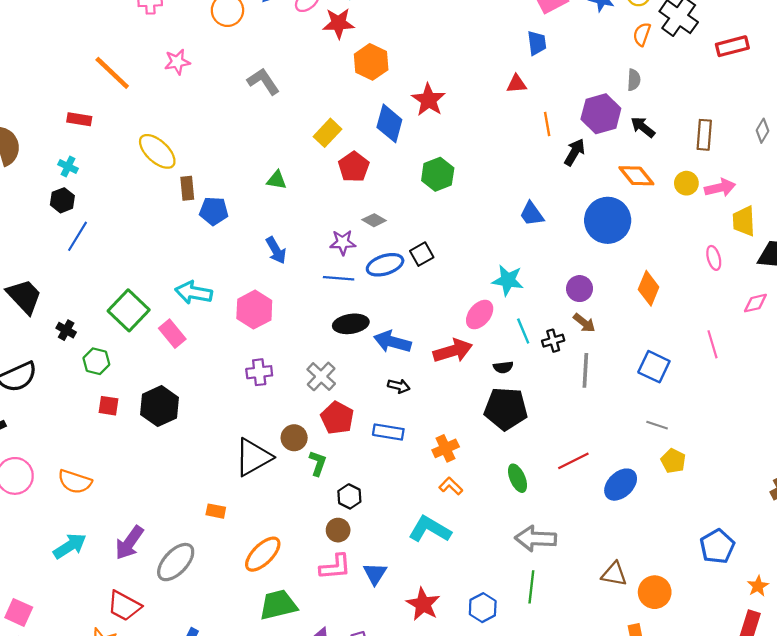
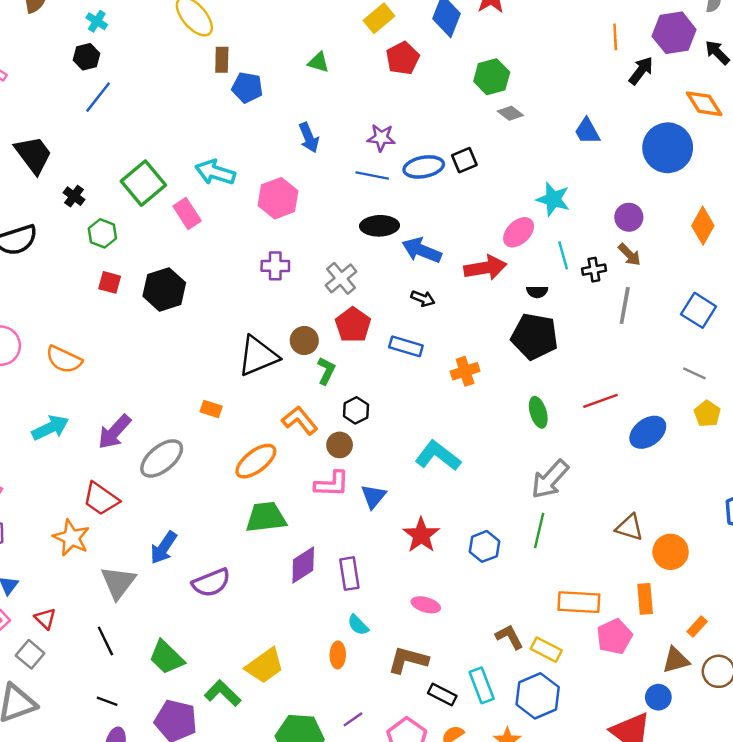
gray diamond: (374, 220) -> (510, 113), moved
orange L-shape: (451, 486) -> (300, 420), moved, size x1.4
gray arrow: (536, 539) -> (550, 479), turned -57

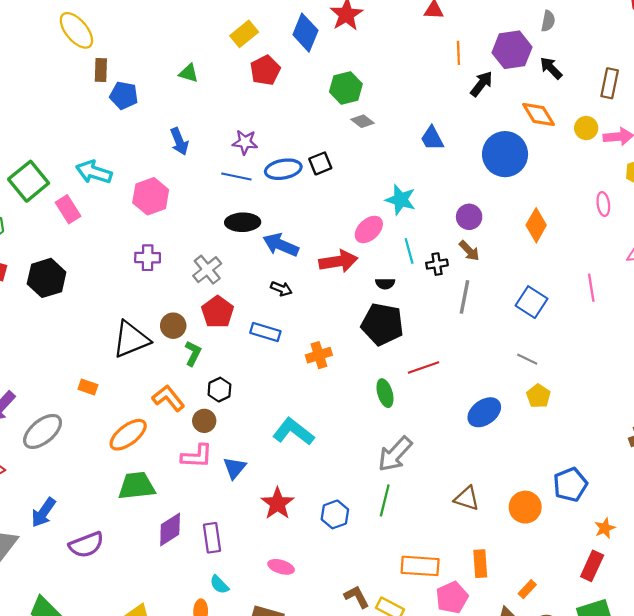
red line: (600, 401) -> (423, 368), moved
orange circle: (671, 552) -> (525, 507), moved

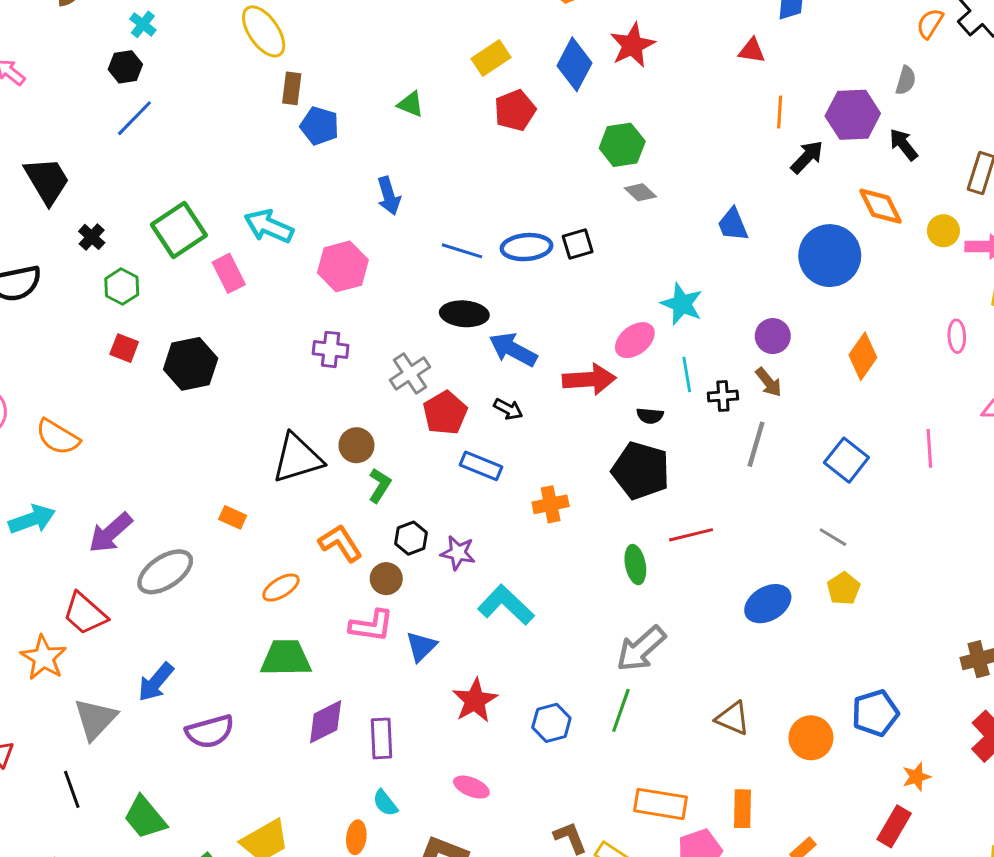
purple star: (245, 142) -> (458, 553), moved
red pentagon: (218, 312) -> (445, 413), moved
orange ellipse: (128, 435) -> (281, 588), size x0.7

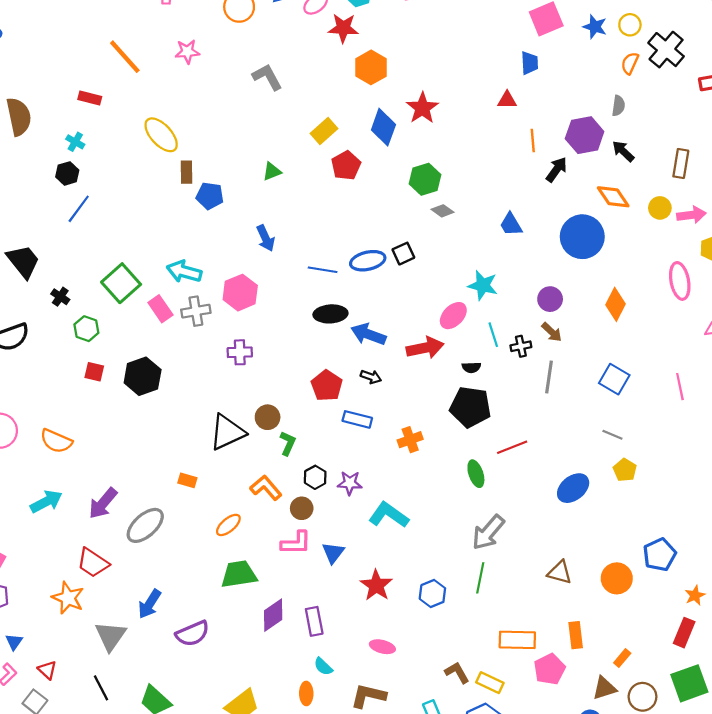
green triangle: (411, 104) -> (272, 172), turned -36
pink ellipse: (957, 336) -> (680, 281), size x1.6
gray cross: (410, 374) -> (196, 311), moved, turned 32
pink line: (929, 448) -> (680, 387), moved

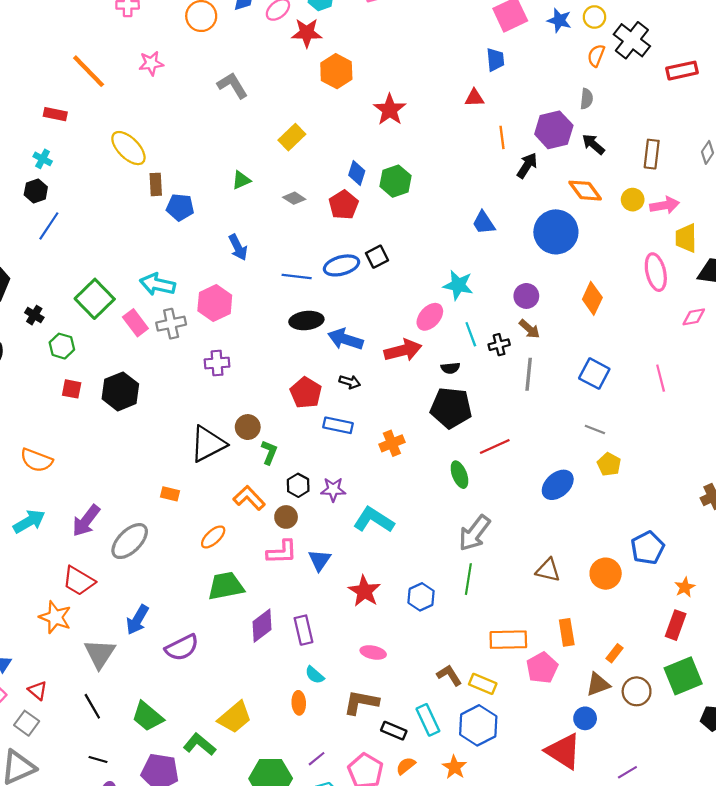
blue diamond: (383, 127) -> (357, 173), moved, size x0.7
red pentagon: (346, 165) -> (344, 205), moved
gray diamond: (443, 211) -> (294, 198), moved

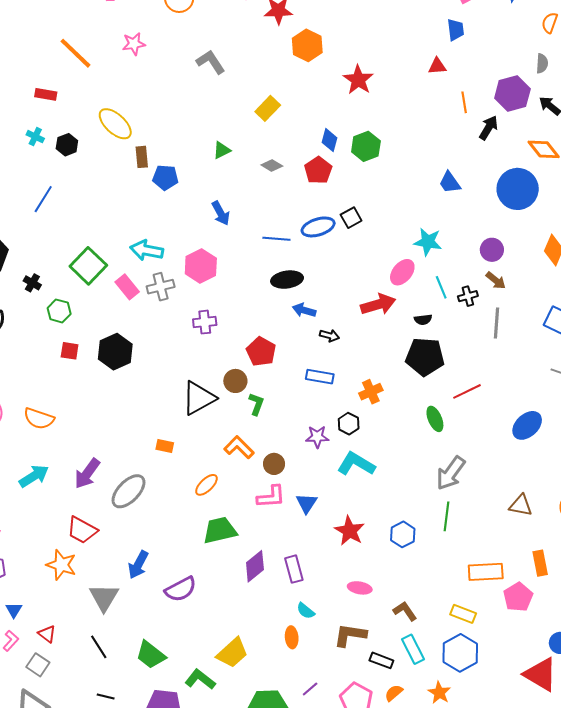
black hexagon: (36, 191) -> (67, 145), moved
blue arrow: (345, 339) -> (304, 310), moved, size x0.7
red pentagon: (306, 393) -> (261, 352), moved
black hexagon: (298, 485) -> (349, 424), moved
brown L-shape: (449, 675) -> (405, 611), moved

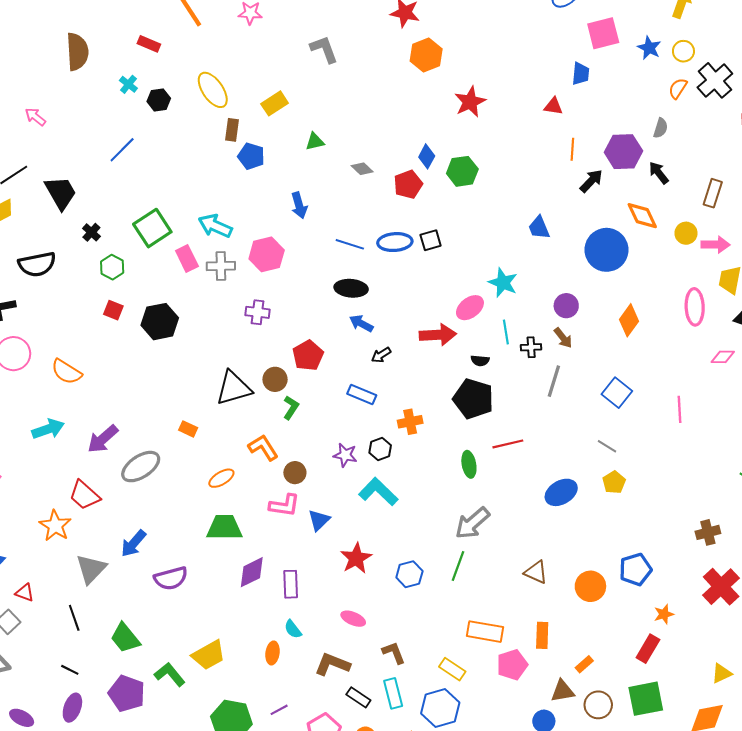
yellow rectangle: (268, 108) -> (275, 103), moved
black arrow: (329, 336) -> (381, 355), turned 120
red triangle: (47, 634) -> (25, 593), turned -30

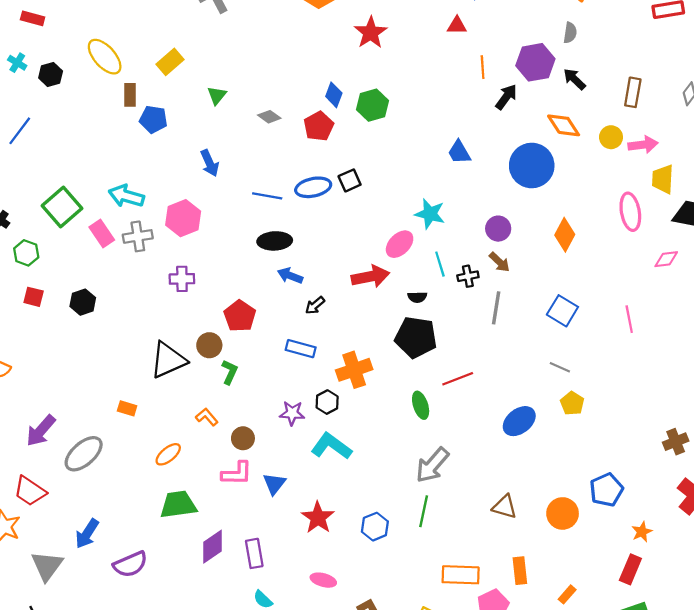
green triangle: (315, 142) -> (217, 95), turned -30
black hexagon: (160, 322) -> (83, 302), size x0.7
orange cross: (410, 422) -> (354, 370), size x1.4
orange L-shape: (263, 448) -> (207, 417), size x0.7

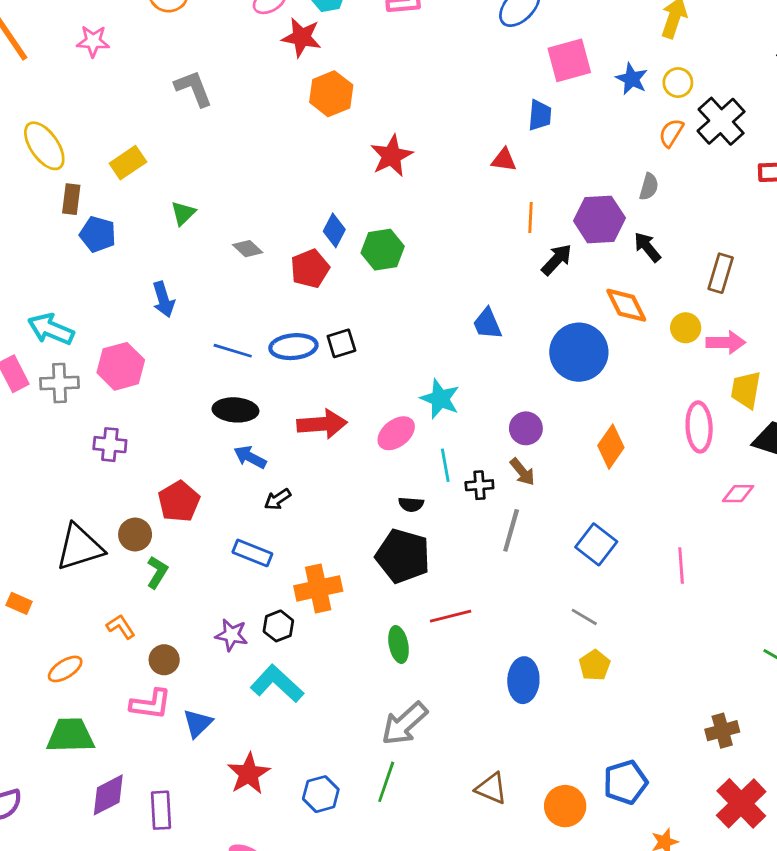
red arrow: (370, 277) -> (322, 424), moved
blue ellipse: (519, 421) -> (523, 680), turned -56

